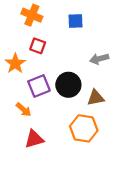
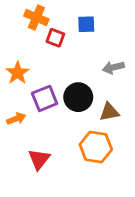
red square: (38, 46) -> (55, 38), moved
orange arrow: (24, 110) -> (16, 119), moved, turned -63
red triangle: (34, 139) -> (39, 159), turned -36

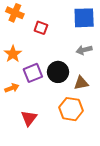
orange cross: (36, 18) -> (15, 13), moved
blue square: (86, 24) -> (84, 18), moved, size x1.6

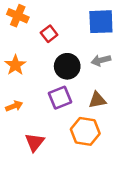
red square: (41, 28) -> (49, 34), turned 32
black circle: (58, 72) -> (67, 66), moved
purple square: (33, 73) -> (60, 98), moved

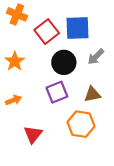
blue square: (101, 22) -> (78, 28), moved
red square: (49, 34) -> (47, 32), size x1.5
gray arrow: (101, 60) -> (96, 57), turned -30

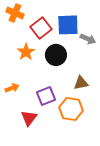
gray arrow: (96, 57) -> (88, 39), moved, turned -112
orange star: (15, 61) -> (26, 52), moved
purple square: (57, 92) -> (46, 96), moved

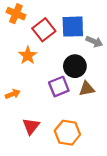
black circle: (56, 55) -> (75, 66), moved
purple square: (46, 96) -> (59, 87), moved
orange hexagon: (71, 109) -> (67, 133), moved

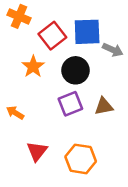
black circle: (75, 66) -> (76, 70), moved
orange arrow: (13, 94) -> (15, 113), turned -128

